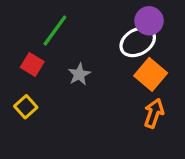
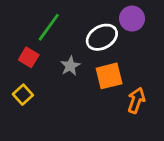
white ellipse: (138, 42) -> (102, 37), moved
orange square: (151, 74) -> (109, 76), moved, turned 36

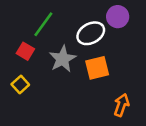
gray star: (70, 66) -> (63, 59), size x1.5
orange arrow: (136, 100) -> (121, 105), moved

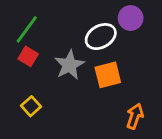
green line: (43, 24) -> (27, 29), moved
yellow square: (20, 85) -> (31, 106), moved

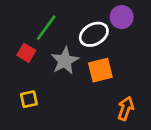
green line: (27, 29) -> (46, 28), moved
yellow square: (31, 106) -> (29, 99), turned 30

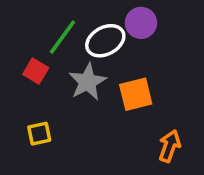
purple circle: (122, 17) -> (141, 23), moved
white ellipse: (94, 34) -> (105, 41), moved

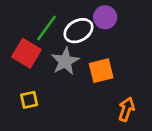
red square: (36, 71) -> (27, 53), size x1.5

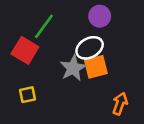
white ellipse: (78, 31) -> (90, 48), moved
gray star: (65, 61) -> (73, 68), moved

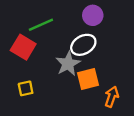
green line: (44, 26) -> (41, 25), turned 30
orange square: (96, 67) -> (88, 79), moved

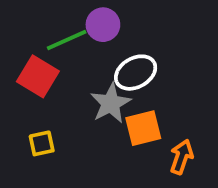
purple circle: (93, 15) -> (103, 25), moved

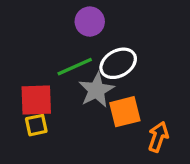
green line: (67, 40) -> (75, 67), moved
red square: (38, 76) -> (36, 100), moved, turned -33

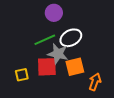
gray star: (96, 90) -> (58, 54), turned -30
red square: (36, 100) -> (47, 67), moved

